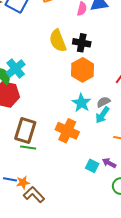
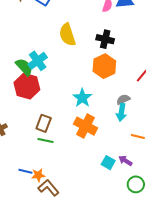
yellow semicircle: (58, 41) -> (67, 35), moved
cyan star: (81, 103) -> (82, 98), moved
cyan arrow: (102, 115) -> (121, 112), turned -30
brown rectangle: (25, 131) -> (44, 123), size x0.7

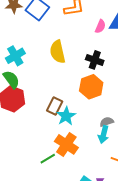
cyan cross: (38, 61) -> (15, 56), moved
brown rectangle: (44, 123) -> (55, 106), moved
green line: (45, 140) -> (48, 159), moved, turned -49

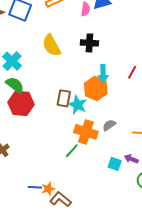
orange hexagon: (91, 87) -> (96, 89), moved
gray semicircle: (107, 122) -> (109, 125), moved
cyan arrow: (104, 134) -> (103, 74), moved

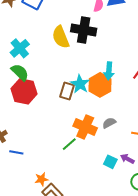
black cross: (89, 43) -> (84, 30), moved, size x1.4
cyan star: (78, 105) -> (80, 84), moved
blue line: (35, 187) -> (16, 152), moved

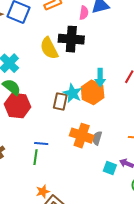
gray semicircle: (109, 123) -> (97, 138), moved, turned -40
green line: (69, 144) -> (35, 157), moved, turned -35
blue line: (16, 152) -> (41, 143), moved

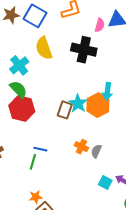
yellow semicircle: (49, 48) -> (44, 48), moved
orange cross: (82, 136) -> (81, 147), size x0.6

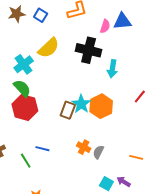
blue square: (35, 16) -> (41, 15), size x0.6
yellow semicircle: (44, 48) -> (49, 48), turned -115
cyan arrow: (107, 91) -> (112, 69), moved
green line: (33, 162) -> (26, 161), moved, turned -49

